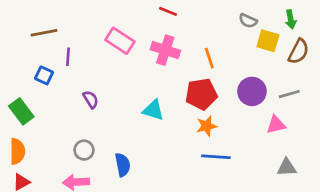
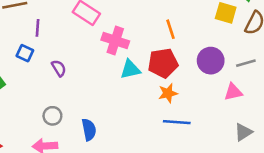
pink cross: (165, 50) -> (115, 40), moved
blue square: (44, 75) -> (25, 53), moved
cyan triangle: (153, 110) -> (130, 69), moved, turned -30
gray triangle: (287, 167) -> (243, 132), turned -30

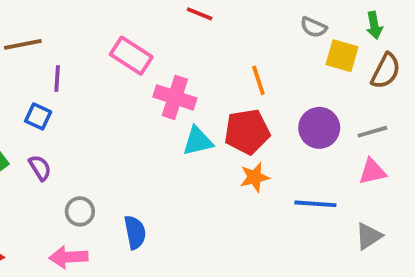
purple semicircle: (59, 68) -> (40, 168), moved
pink triangle: (233, 92) -> (372, 172), moved
blue line: (177, 122) -> (315, 204), moved

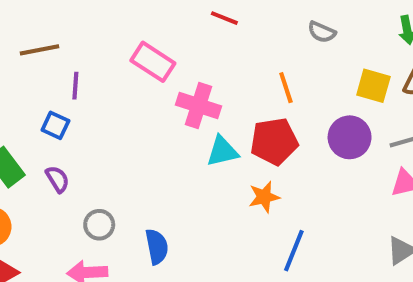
gray semicircle: (314, 27) -> (322, 32), moved
yellow square: (342, 56) -> (373, 86), moved
orange star: (255, 177) -> (264, 197), moved
blue line: (315, 204) -> (294, 251), moved, turned -72

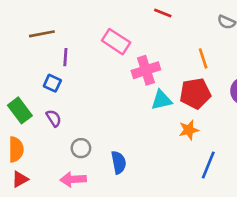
pink cross: (199, 106) -> (146, 70), turned -36

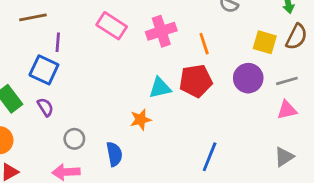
pink cross: (146, 70) -> (161, 31), moved
blue square: (52, 83) -> (44, 70), size x1.5
orange star: (189, 130) -> (141, 120), moved

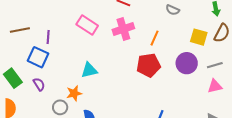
brown line: (33, 17) -> (20, 30), moved
orange line: (204, 44) -> (155, 38), turned 42
cyan triangle: (160, 88) -> (89, 70), moved
orange star: (141, 120) -> (74, 93), moved

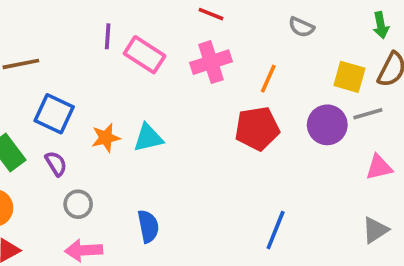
purple line: (48, 37) -> (108, 36), moved
gray line: (215, 65) -> (368, 114), moved
orange star: (74, 93) -> (106, 138), moved
gray circle: (60, 107) -> (78, 204), moved

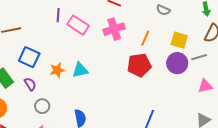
yellow square: (349, 77) -> (179, 40), moved

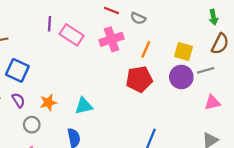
gray semicircle: (163, 10) -> (138, 18), moved
orange star: (57, 70) -> (48, 102), moved
cyan triangle: (80, 70) -> (84, 106), moved

